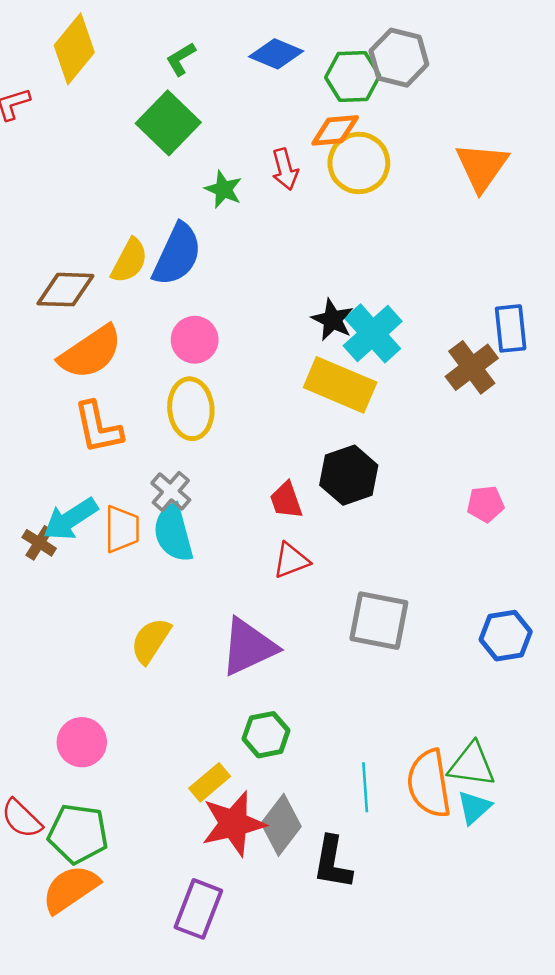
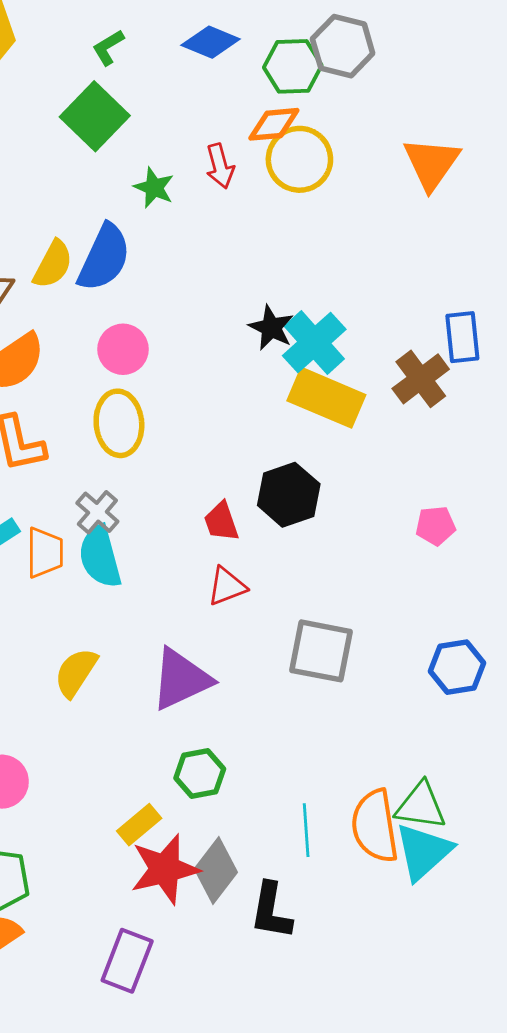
yellow rectangle: (340, 385) -> (326, 398), moved
cyan triangle: (474, 807) -> (423, 852), size x1.6

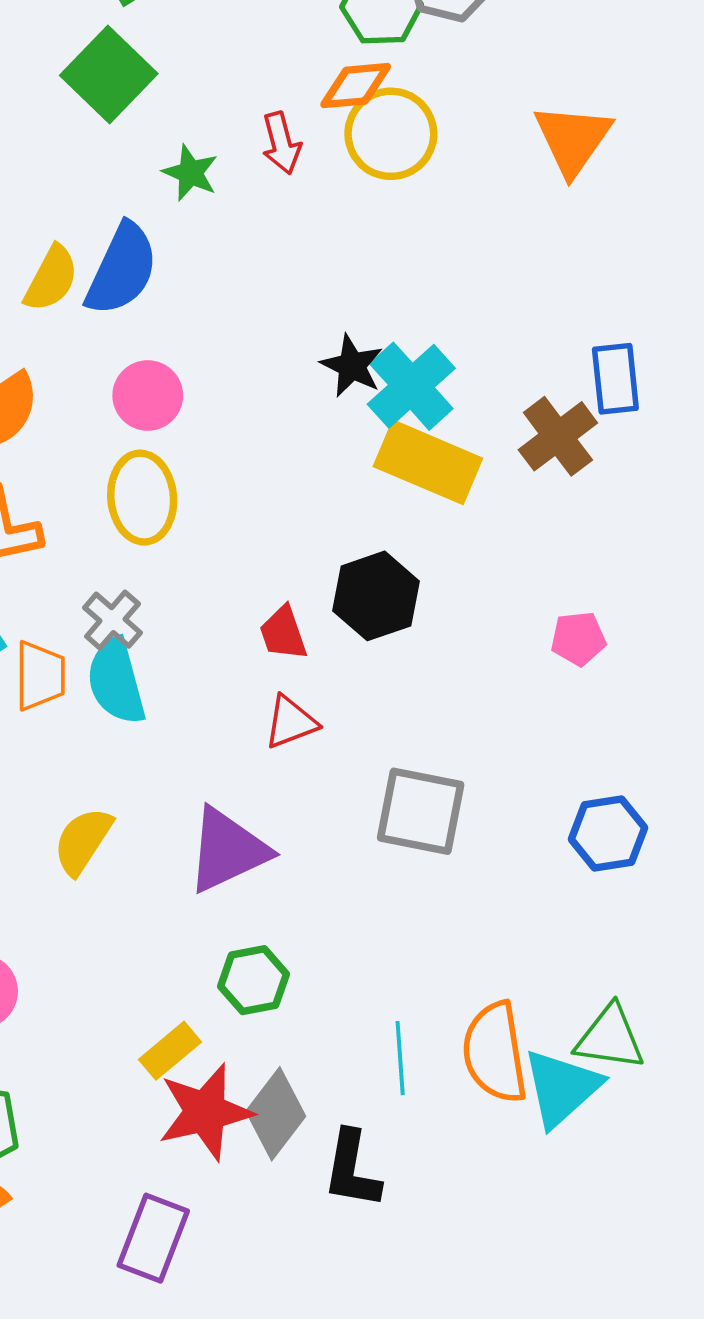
green triangle: (421, 806) -> (610, 1038), moved

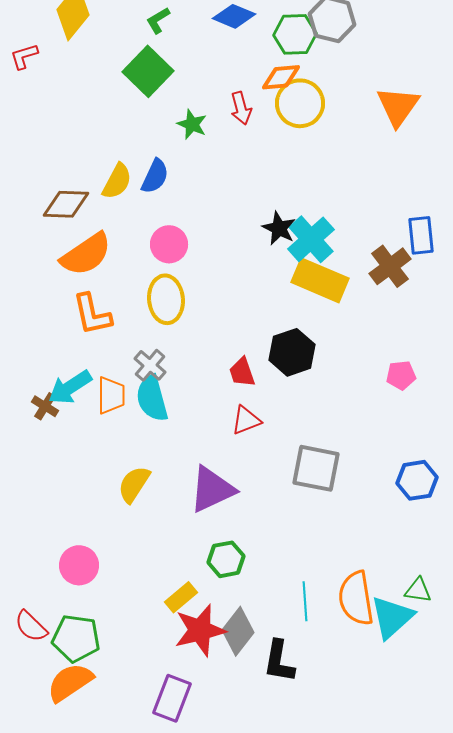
blue semicircle: (122, 269) -> (155, 176), size x0.7
green triangle: (610, 1038) -> (418, 590), size x0.7

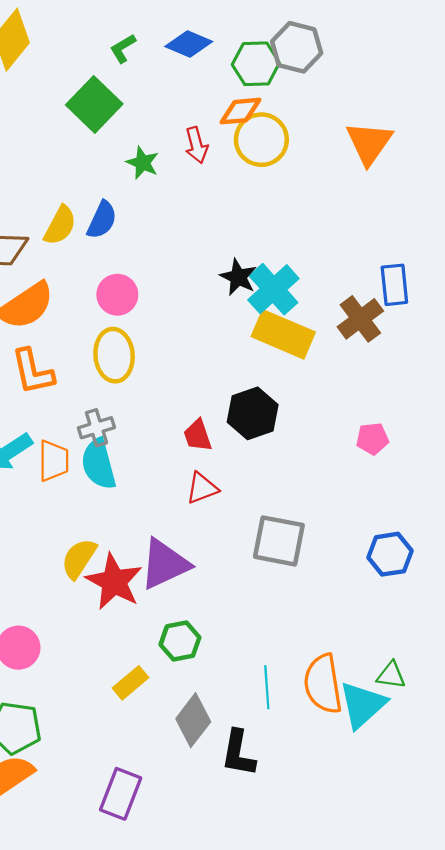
green L-shape: (158, 20) -> (123, 48), moved
gray cross: (150, 365) -> (96, 428), turned 32
red star: (200, 630) -> (114, 582), moved, turned -30

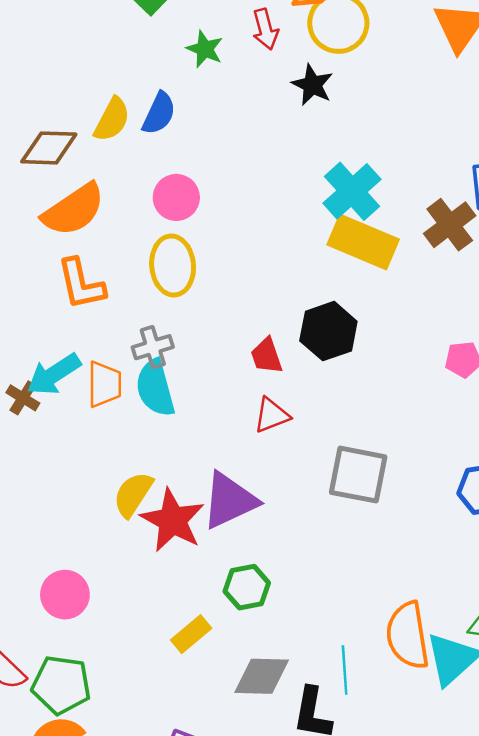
black star: (238, 277) -> (312, 85), moved
cyan line: (267, 687) -> (345, 670), moved
gray diamond: (193, 720) -> (262, 676), turned 54

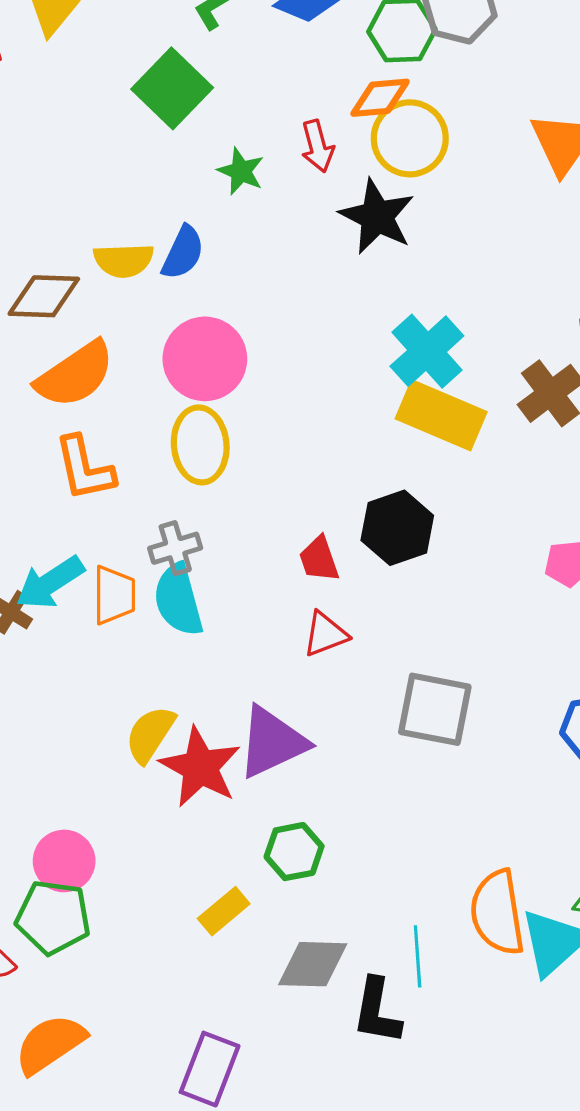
black star: (312, 85) -> (377, 217), size x1.4
yellow semicircle: (112, 120) -> (124, 260), turned 60
pink circle: (176, 197) -> (205, 359), size x1.4
green pentagon: (61, 685) -> (53, 917), moved

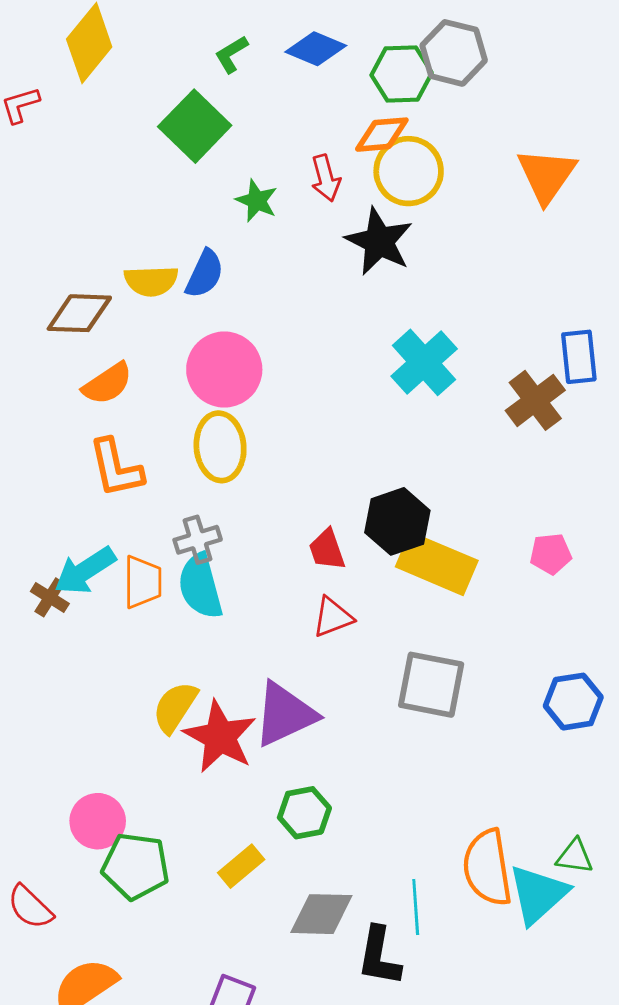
orange semicircle: (75, 375) -> (107, 384), size x0.7
yellow rectangle: (441, 415) -> (437, 564), moved
green pentagon: (53, 917) -> (136, 866), moved

